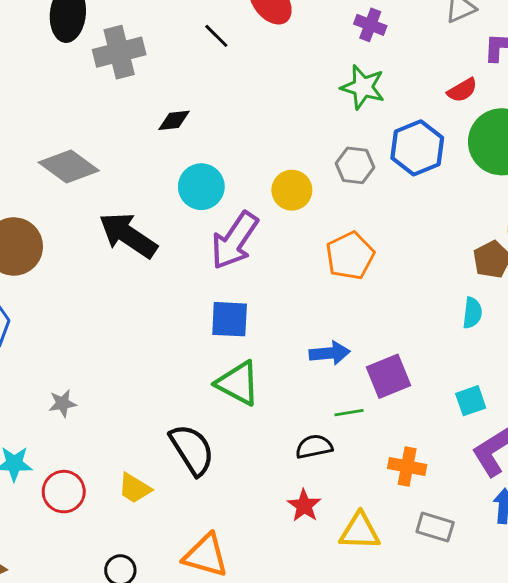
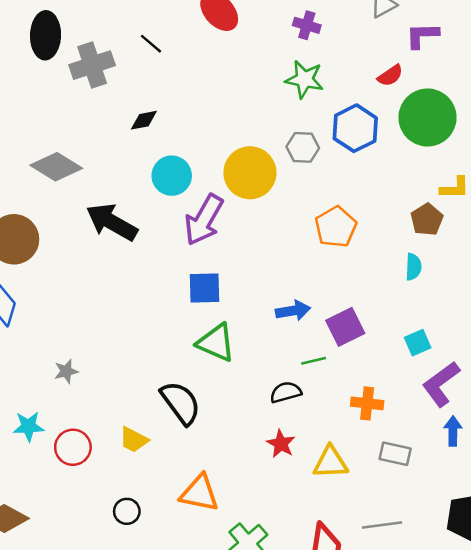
black line: (216, 36) -> (151, 44), moved
yellow circle: (292, 190) -> (250, 173), size x1.5
orange pentagon: (350, 256) -> (336, 227), moved

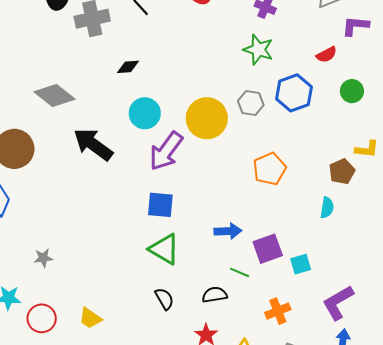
green circle: (427, 117) -> (352, 91), size x0.5
cyan square: (418, 343) -> (301, 264), moved
green line: (314, 361) -> (240, 272), turned 30
black semicircle: (181, 403) -> (164, 299), moved, size x0.6
orange cross: (367, 403) -> (278, 311), turned -35

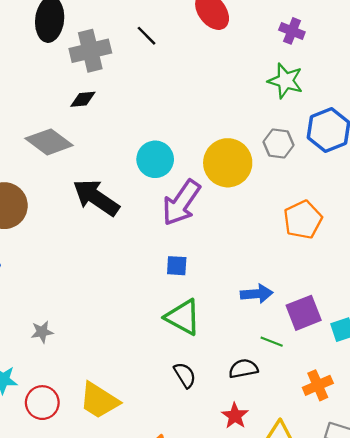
black diamond: (128, 67) -> (83, 99), moved
blue square: (160, 205) -> (177, 266), size x0.7
yellow trapezoid: (90, 318) -> (99, 401), size x1.5

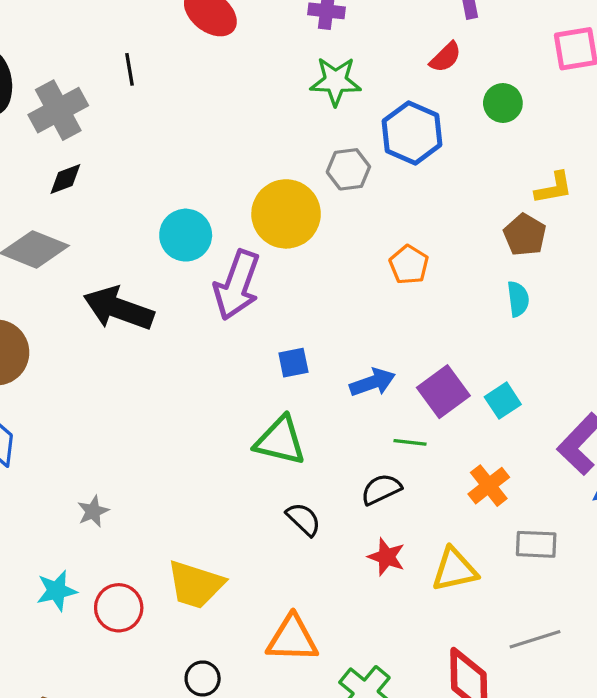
black line: (146, 36) -> (130, 69), turned 50
orange pentagon: (303, 220) -> (409, 265), size x0.7
blue square: (177, 266) -> (293, 363), moved

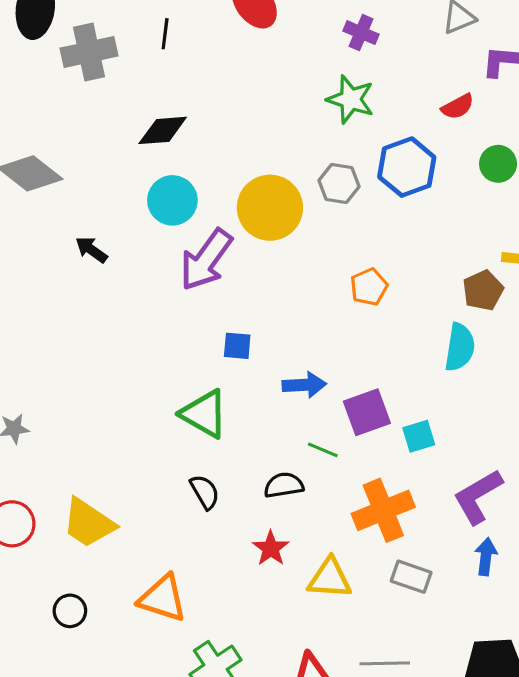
black diamond: (65, 179) -> (163, 130), moved, size x1.4
cyan semicircle: (518, 299) -> (460, 347), size x1.4
black arrow: (119, 309) -> (91, 250), size x0.5
orange cross: (489, 486) -> (383, 510), size x1.5

